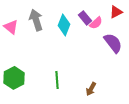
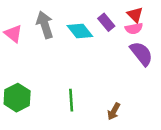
red triangle: (116, 12) -> (135, 15), moved, turned -48
pink semicircle: (96, 23) -> (134, 29), moved, turned 32
cyan diamond: (64, 25) -> (80, 31), turned -60

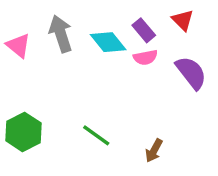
pink semicircle: (134, 29) -> (145, 57), moved
green line: (71, 100) -> (96, 135), turned -50

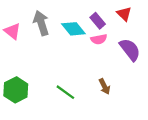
brown arrow: (154, 151) -> (105, 86), moved, turned -56

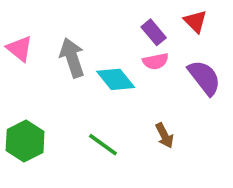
gray arrow: (41, 23) -> (72, 58), moved
cyan diamond: (73, 29) -> (116, 79), moved

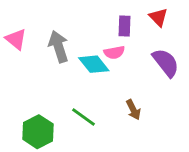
purple rectangle: (154, 32) -> (125, 26), turned 42
pink semicircle: (155, 61) -> (114, 52), moved
green hexagon: (25, 141) -> (38, 132), moved

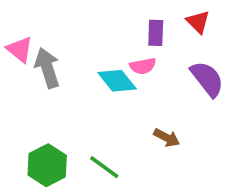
gray arrow: (59, 47) -> (47, 68), moved
brown arrow: (133, 110) -> (167, 138), turned -36
green line: (83, 117) -> (104, 167), moved

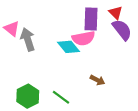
purple rectangle: (156, 33) -> (91, 19), size x1.5
pink semicircle: (143, 66) -> (83, 38), size x1.5
purple semicircle: (207, 79) -> (122, 30), moved

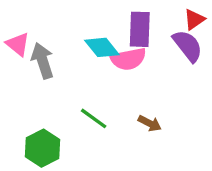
red triangle: (116, 13) -> (194, 19), moved, turned 40
cyan diamond: (68, 47) -> (102, 47), moved
green line: (61, 97) -> (94, 118), moved

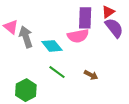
red triangle: (194, 19) -> (108, 12), moved
cyan diamond: (102, 47) -> (52, 46), moved

